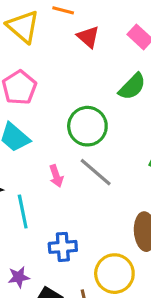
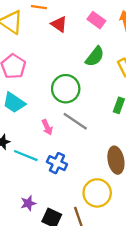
cyan line: (23, 212) -> (26, 156), turned -50
blue cross: (63, 247) -> (57, 163), moved, turned 36

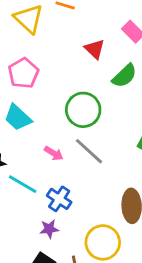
red triangle: (59, 24) -> (95, 49), moved
pink arrow: (47, 127) -> (54, 153), turned -42
purple star: (28, 203) -> (49, 229), moved

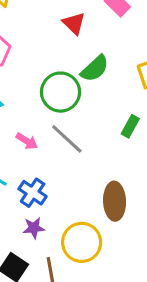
green semicircle: (124, 76) -> (95, 68), moved
purple star: (49, 229) -> (34, 228), moved

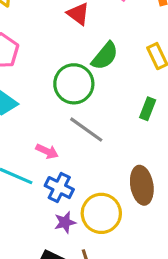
pink arrow: (27, 141) -> (47, 151), moved
yellow circle: (82, 242) -> (101, 213), moved

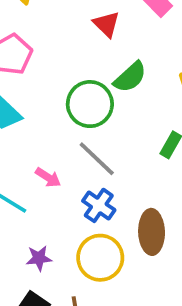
blue cross: (59, 188) -> (99, 205), moved
purple star: (65, 222) -> (39, 258), moved

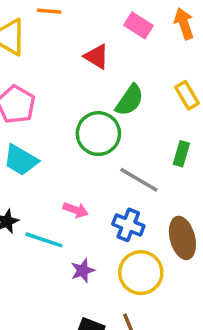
gray line: (97, 159) -> (139, 180), moved
purple star: (39, 258) -> (83, 271), moved

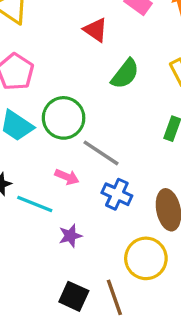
green circle: (98, 134) -> (64, 118), moved
gray line: (139, 180) -> (101, 153), moved
yellow circle: (141, 273) -> (146, 258), moved

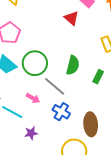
red triangle: (96, 30) -> (71, 18), moved
green semicircle: (125, 74) -> (73, 65), moved, turned -30

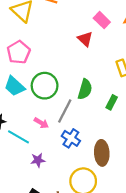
gray line: (55, 86) -> (65, 111), turned 75

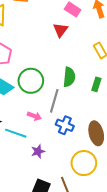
red triangle: (85, 39) -> (60, 30), turned 35

